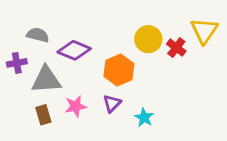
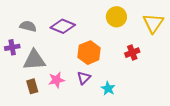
yellow circle: (148, 39) -> (116, 17), moved
red cross: (176, 48) -> (132, 53), moved, turned 32
purple diamond: (74, 50) -> (63, 26), moved

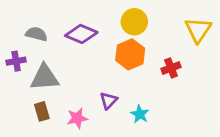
yellow circle: (116, 17) -> (134, 22), moved
orange hexagon: (89, 53) -> (130, 54), moved
pink star: (56, 80) -> (77, 118), moved

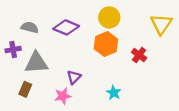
red cross: (171, 68) -> (139, 55), turned -32
purple triangle: (108, 101) -> (74, 77), moved
brown rectangle: (42, 111) -> (25, 89), moved, turned 40

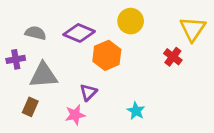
orange hexagon: (106, 44) -> (107, 55), moved
red cross: (139, 55) -> (173, 57), moved

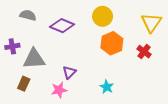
gray semicircle: (36, 33) -> (28, 15), moved
orange hexagon: (107, 55) -> (112, 43), moved
red cross: (173, 57) -> (144, 52), moved

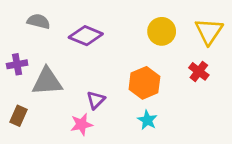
yellow circle: (103, 16) -> (162, 31), moved
orange hexagon: (112, 43) -> (144, 83), moved
brown rectangle: (24, 84) -> (19, 116), moved

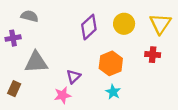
purple diamond: (86, 36) -> (89, 27), moved, turned -65
purple cross: (17, 64) -> (13, 38), moved
red cross: (199, 71) -> (153, 55), turned -32

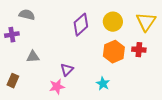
gray triangle: (36, 62) -> (33, 57), size x0.6
orange hexagon: (111, 63) -> (114, 52), moved

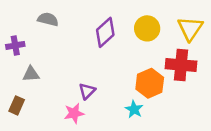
gray semicircle: (27, 15) -> (48, 19), moved
red cross: (139, 50) -> (181, 65), size x1.6
orange hexagon: (114, 52) -> (150, 83), moved
gray triangle: (33, 57) -> (31, 74), moved

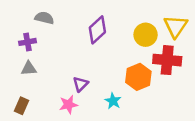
yellow circle: (147, 28) -> (146, 35), moved
purple cross: (15, 45) -> (28, 42), moved
brown rectangle: (17, 105) -> (21, 106), moved
cyan star: (134, 109) -> (113, 101), moved

